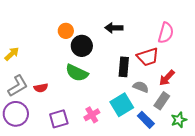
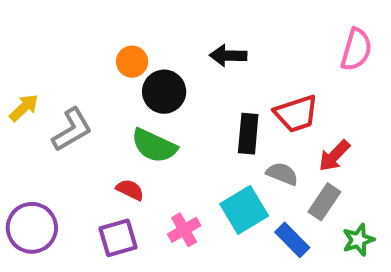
pink semicircle: (166, 33) -> (356, 50), moved
gray L-shape: (18, 86) -> (72, 130), moved
red semicircle: (41, 88) -> (130, 190), moved, turned -144

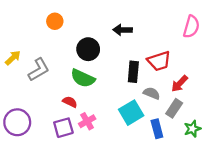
orange circle: (132, 62) -> (55, 21), moved
pink cross: (184, 230) -> (87, 121), moved
blue rectangle: (292, 240) -> (157, 129), turned 30

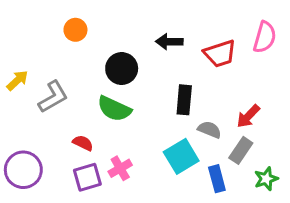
red trapezoid: (159, 61) -> (220, 54), moved
red semicircle: (70, 102) -> (83, 143), moved

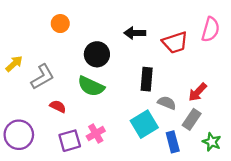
red semicircle: (83, 143) -> (58, 106), moved
green star: (266, 179) -> (212, 142), turned -30

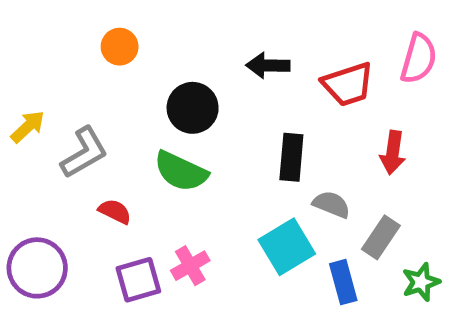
red arrow: (198, 92) -> (393, 153), moved, turned -36
green star: (212, 142) -> (421, 282), turned 30

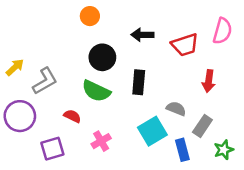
orange circle: (120, 47) -> (90, 16), moved
black rectangle: (291, 157) -> (139, 82), moved
red semicircle: (115, 211) -> (72, 116), moved
purple circle: (37, 268) -> (20, 116), moved
purple square: (138, 280) -> (52, 149), moved

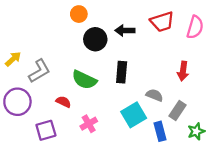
red trapezoid: (185, 45) -> (162, 22), moved
black circle: (102, 57) -> (95, 39), moved

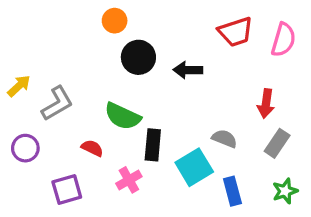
black arrow: (125, 30) -> (188, 70), moved
black rectangle: (122, 72) -> (153, 145), moved
purple circle: (17, 102) -> (25, 148), size x0.7
gray rectangle: (178, 111) -> (277, 143), moved

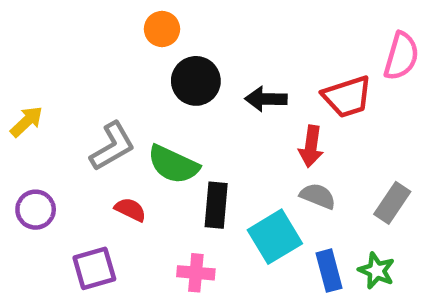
red trapezoid: (236, 32) -> (347, 97), moved
gray L-shape: (57, 103) -> (112, 146), moved
red arrow: (266, 103) -> (311, 146), moved
pink cross: (129, 180) -> (196, 273), moved, turned 35
green star: (285, 191) -> (376, 271), moved, turned -30

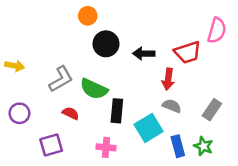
yellow arrow: (27, 122) -> (15, 66), turned 54

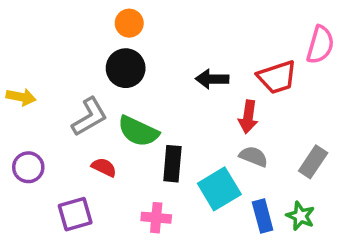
black circle: (106, 44) -> (126, 68), moved

